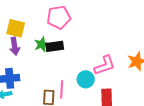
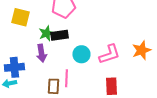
purple arrow: (15, 46) -> (41, 53), moved
cyan circle: (86, 79) -> (81, 54), moved

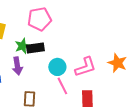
orange star: (141, 50) -> (117, 63), turned -30
pink line: (66, 78) -> (62, 86), moved, turned -30

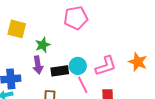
pink pentagon: (39, 19) -> (76, 18), moved
black rectangle: (35, 48) -> (60, 71), moved

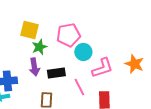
pink pentagon: (76, 18) -> (68, 35), moved
yellow square: (17, 29) -> (29, 30), moved
cyan circle: (78, 66) -> (83, 52), moved

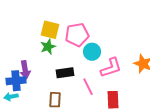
yellow square: (29, 30) -> (50, 30), moved
purple arrow: (34, 67) -> (25, 70), moved

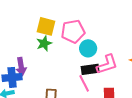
black rectangle: (65, 73) -> (90, 69), moved

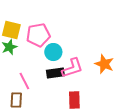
pink line: (84, 83) -> (24, 81), moved

